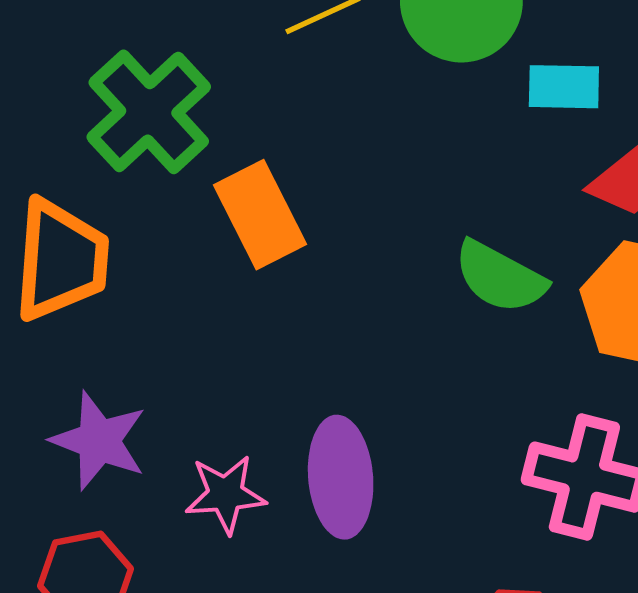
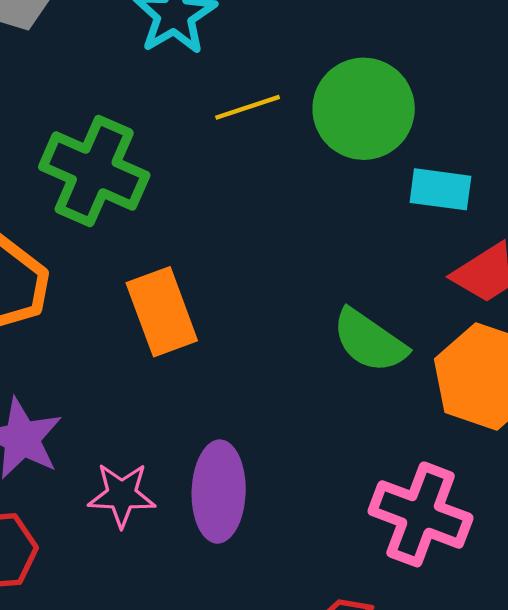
green cross: (149, 112) -> (94, 171), turned -30
orange rectangle: (260, 215) -> (162, 312), moved

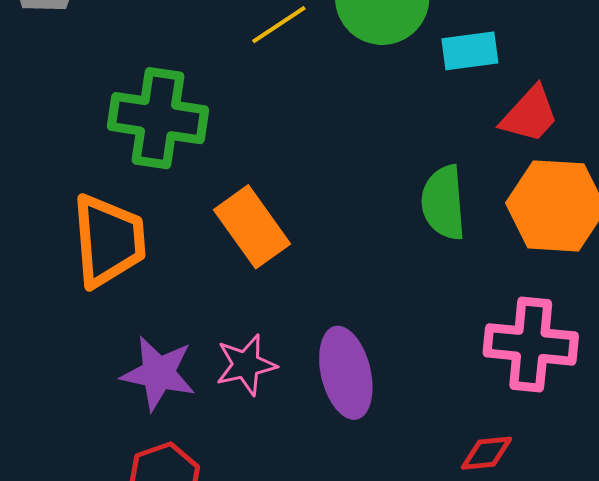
green semicircle: (369, 341) -> (443, 203), turned 66
pink star: (122, 495) -> (246, 365), moved

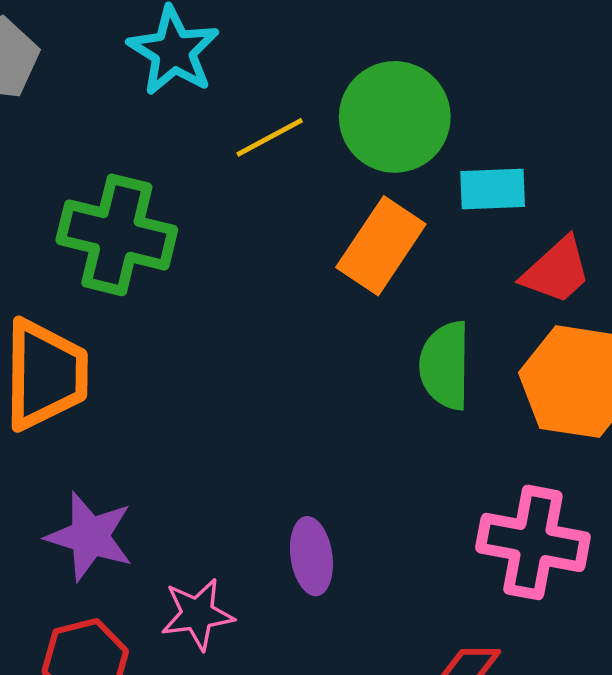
orange rectangle: (252, 227) -> (381, 246), moved, turned 64
pink star: (246, 365) -> (197, 614), moved
purple ellipse: (346, 373) -> (311, 556), size x0.7

